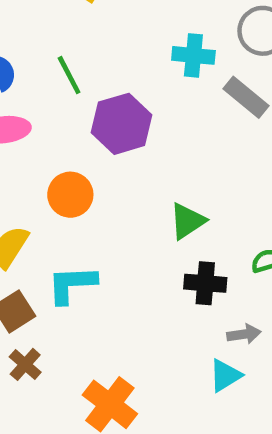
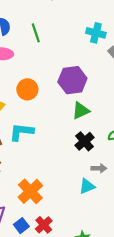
purple hexagon: (122, 124) -> (72, 80), moved
black cross: (205, 283) -> (84, 141), turned 36

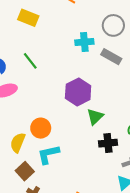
orange circle: (27, 89) -> (41, 128), moved
black cross: (84, 141) -> (108, 143), turned -36

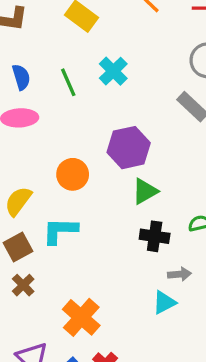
cyan cross: (84, 42) -> (113, 71), moved, turned 36
orange circle: (41, 128) -> (73, 174), moved

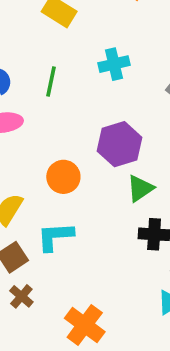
cyan cross: (113, 71) -> (114, 64), moved, turned 36
green line: (68, 82) -> (51, 81), turned 40

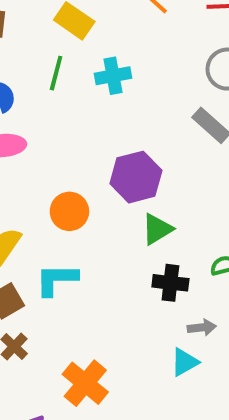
cyan cross: (114, 64) -> (113, 76), moved
green line: (51, 81) -> (56, 73), moved

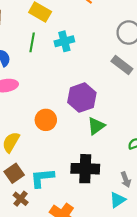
cyan L-shape: (57, 280) -> (42, 178), moved
black cross: (170, 283) -> (85, 169), moved, size x1.4
gray arrow: (202, 328) -> (126, 180), turned 80

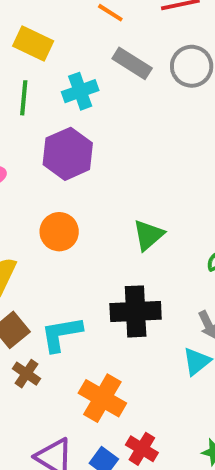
gray rectangle: (122, 65) -> (132, 63), moved
purple hexagon: (82, 98) -> (68, 154), moved

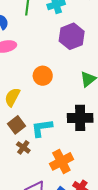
purple hexagon: (68, 154) -> (72, 36), moved
orange cross: (102, 398) -> (61, 161), turned 30

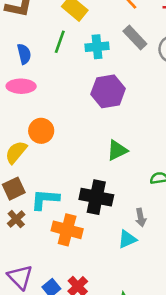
orange circle: (43, 76) -> (41, 131), moved
orange cross: (61, 161) -> (67, 230), moved, turned 30

